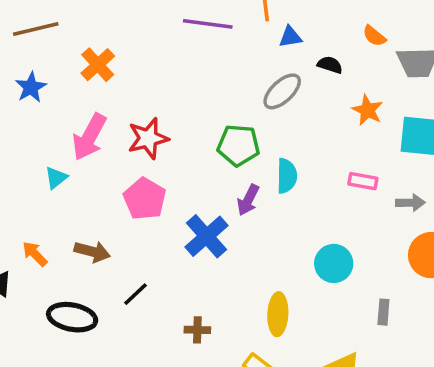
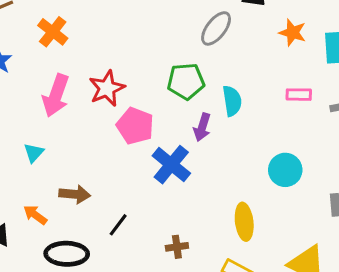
cyan triangle: (56, 178) -> (34, 153), moved
pink pentagon: (145, 199) -> (135, 126), moved
orange arrow: (35, 254) -> (35, 215), moved

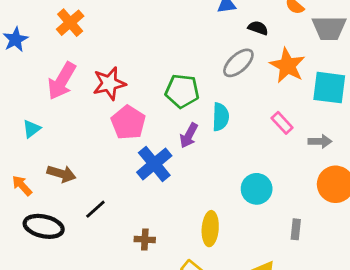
gray ellipse: (216, 28) -> (238, 63), moved
orange star: (293, 33) -> (287, 66), size x1.4
pink rectangle: (299, 95) -> (282, 123), turned 35

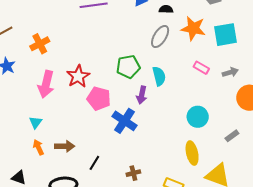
orange cross: (70, 23) -> (40, 44), turned 30
orange arrow: (22, 186) -> (38, 147), moved, turned 35
yellow ellipse: (210, 229) -> (192, 153), moved
gray rectangle: (296, 229) -> (232, 136), turned 64

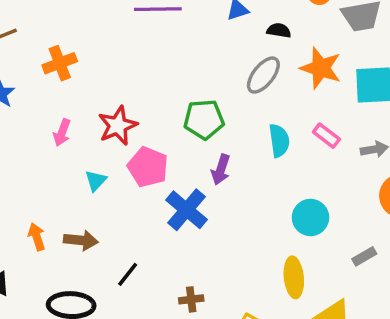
cyan semicircle: (159, 76) -> (279, 141), moved
pink arrow: (46, 84) -> (62, 133), size x0.6
cyan triangle: (36, 122) -> (96, 181), moved

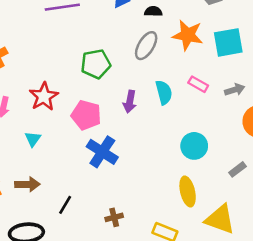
green pentagon: (204, 119) -> (96, 64), moved
pink pentagon: (148, 167) -> (86, 115), moved
purple arrow: (221, 170) -> (130, 102), moved

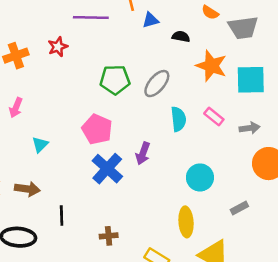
gray ellipse: (146, 46) -> (157, 84), moved
red star: (44, 97) -> (58, 47), moved, size x0.7
purple arrow: (130, 102) -> (143, 153), moved
black line: (65, 205) -> (62, 216), turned -42

